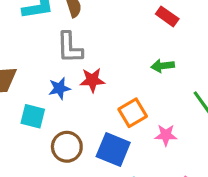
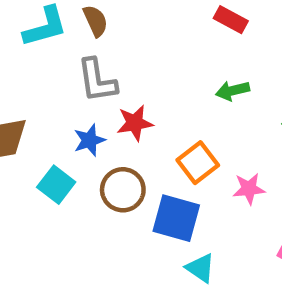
cyan square: (33, 116) -> (56, 185), turned 30
brown circle: (67, 147) -> (123, 190), moved

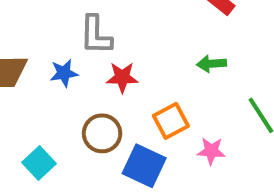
blue star: (89, 140) -> (64, 73), moved
cyan square: (56, 185) -> (39, 163), moved

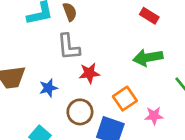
green arrow: (211, 64) -> (148, 58), size x1.5
blue star: (64, 73) -> (48, 88), moved

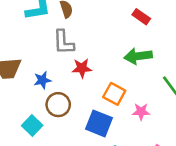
orange square: (125, 99) -> (114, 94), turned -30
brown circle: (80, 112) -> (58, 105), moved

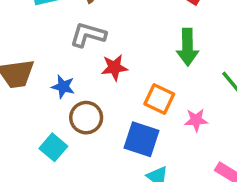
gray L-shape: (63, 42) -> (88, 35), turned 112
green arrow: (138, 56) -> (188, 47), turned -80
blue star: (42, 80) -> (63, 87), turned 30

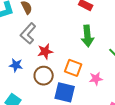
gray L-shape: (88, 35) -> (28, 33), turned -60
brown circle: (86, 118) -> (44, 76), moved

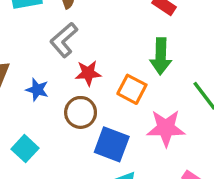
orange square: (73, 68) -> (132, 89), moved
pink star: (96, 79) -> (166, 128), size x1.6

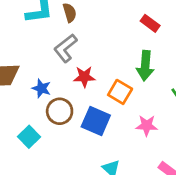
brown circle: (81, 112) -> (60, 111), moved
pink star: (166, 128) -> (147, 125), size x0.7
blue square: (112, 144) -> (96, 121), moved

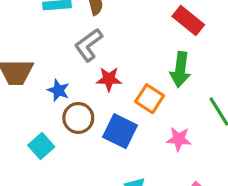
red rectangle: (150, 23) -> (188, 20), size x1.4

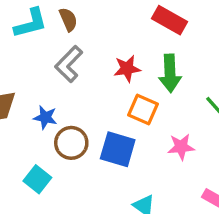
red star: (109, 79) -> (127, 69), moved

